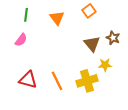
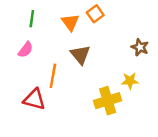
orange square: (89, 11) -> (95, 14), moved
brown triangle: (92, 44) -> (80, 55), moved
orange line: (57, 81) -> (53, 76), moved, turned 36

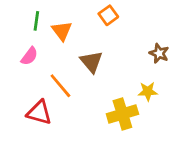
orange triangle: (70, 22) -> (62, 31), moved
orange line: (53, 76) -> (60, 86), turned -50

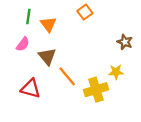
brown triangle: (91, 62) -> (47, 56), moved
orange line: (60, 86) -> (67, 76), moved

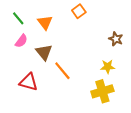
green line: (28, 17) -> (18, 18), moved, turned -48
yellow cross: (96, 90) -> (102, 91), moved

